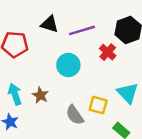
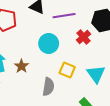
yellow square: (98, 105) -> (67, 70), moved
gray semicircle: (75, 115) -> (48, 87), turned -144

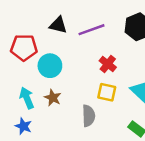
red cross: (84, 37) -> (108, 64), moved
cyan circle: (49, 43) -> (50, 66), moved

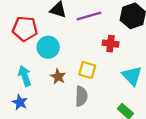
red cross: (108, 64) -> (111, 44), moved, turned -35
yellow square: (107, 92) -> (87, 70), moved
brown star: (53, 98) -> (58, 77), moved

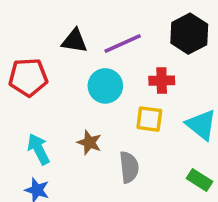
cyan circle: (48, 47) -> (105, 86), moved
yellow square: (87, 70) -> (149, 119), moved

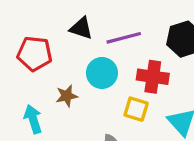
red cross: (162, 81) -> (153, 77), size x1.4
brown star: (89, 142) -> (67, 96), moved, turned 30

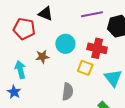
black triangle: (81, 28) -> (46, 14), moved
purple line: (124, 38) -> (92, 14), moved

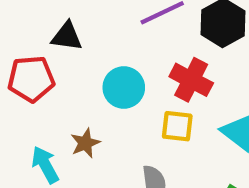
red cross: (97, 48) -> (191, 80), turned 30
brown star: (42, 57) -> (85, 143), moved

